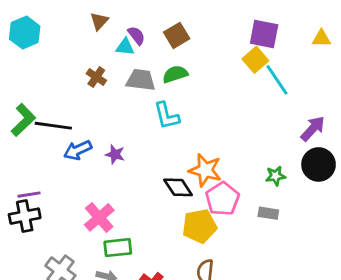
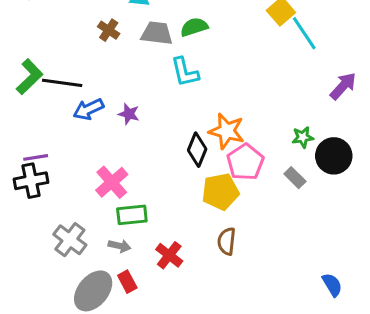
black circle: (319, 164) -> (334, 156), moved
black diamond: (178, 187) -> (197, 150), turned 56
gray rectangle: (268, 213) -> (295, 178), turned 36

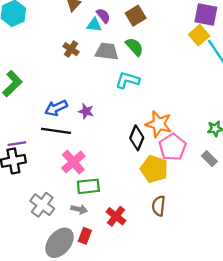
green semicircle: (194, 27) -> (134, 47), turned 66
cyan L-shape: (185, 72) -> (128, 80), turned 120
black line: (62, 83) -> (56, 131), moved
yellow pentagon: (220, 192) -> (154, 169), turned 30
red rectangle: (127, 282) -> (85, 236), turned 49

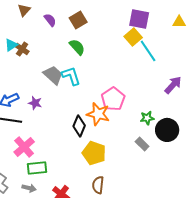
cyan triangle: (94, 25) -> (11, 45), moved, turned -40
gray trapezoid: (107, 51) -> (53, 75), moved, turned 35
cyan L-shape: (128, 80) -> (71, 76), turned 55
pink pentagon: (172, 147) -> (113, 99), moved

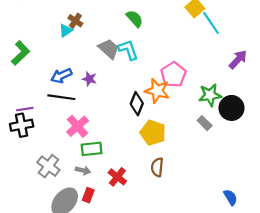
cyan triangle: (11, 45) -> (66, 30), moved
green star: (147, 118) -> (210, 95), size x1.5

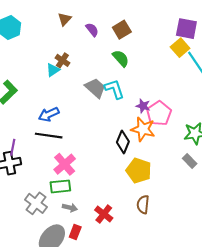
purple star: (89, 79) -> (143, 106), moved
purple line: (25, 109) -> (13, 147), turned -70
green rectangle: (92, 149) -> (60, 186), moved

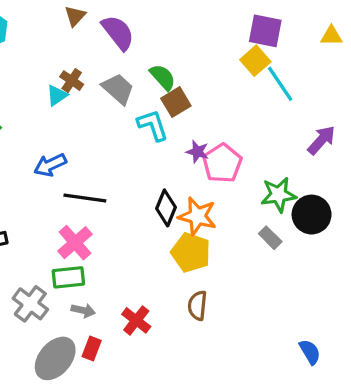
purple semicircle: (92, 30) -> (118, 33), size x1.6
brown square: (122, 30) -> (176, 102), moved
gray trapezoid: (95, 88) -> (118, 89), moved
orange star: (143, 129) -> (197, 216), moved
black line: (49, 136) -> (85, 198), moved

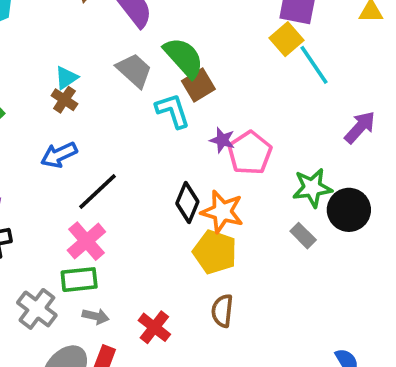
green semicircle: (163, 77) -> (184, 58), size x1.4
brown cross: (72, 81) -> (64, 100), moved
black line: (85, 198) -> (97, 191), turned -51

